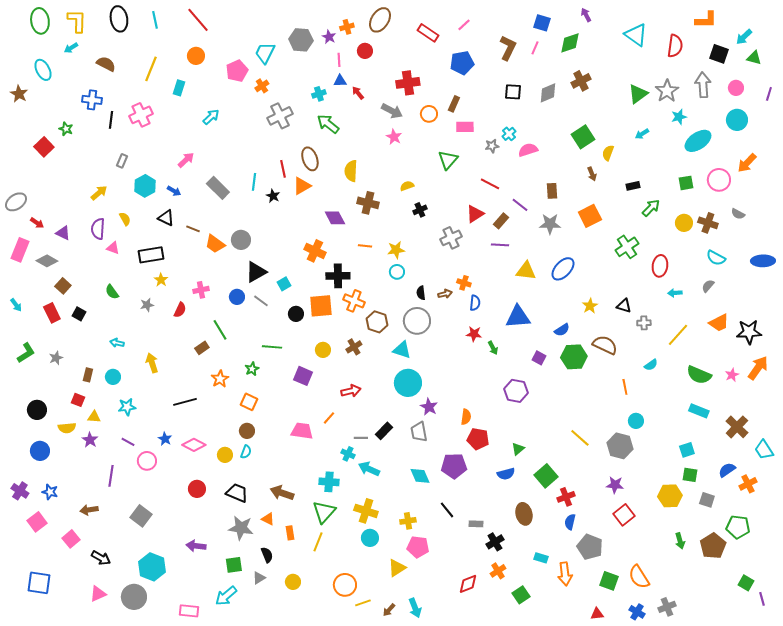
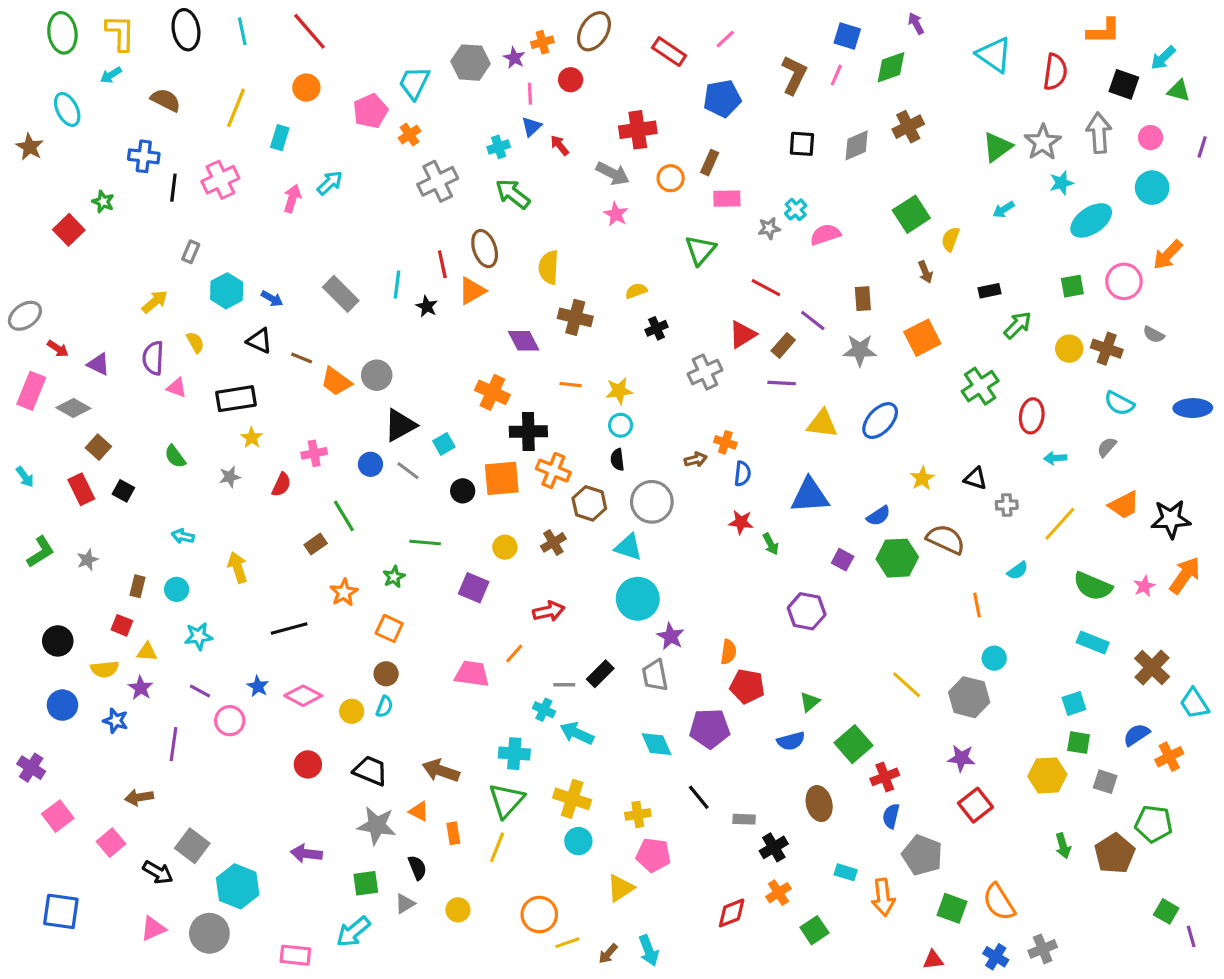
blue triangle: (340, 81) -> (531, 127), turned -40
pink arrow: (186, 160) -> (292, 199), moved, turned -30
black semicircle: (421, 293) -> (617, 460), moved
blue star: (50, 492) -> (116, 721), moved
gray square: (141, 516) -> (192, 846), moved

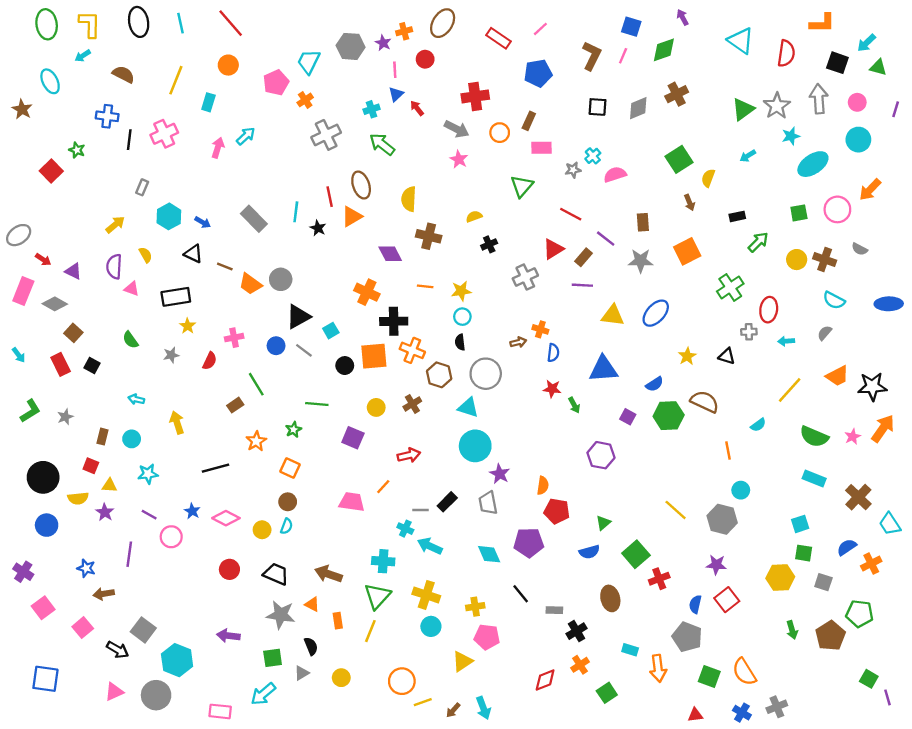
gray cross: (1007, 505) -> (749, 332), moved
black circle: (58, 641) -> (43, 477), size x1.4
blue star: (116, 721) -> (86, 568), moved
blue semicircle: (891, 816) -> (695, 604), moved

